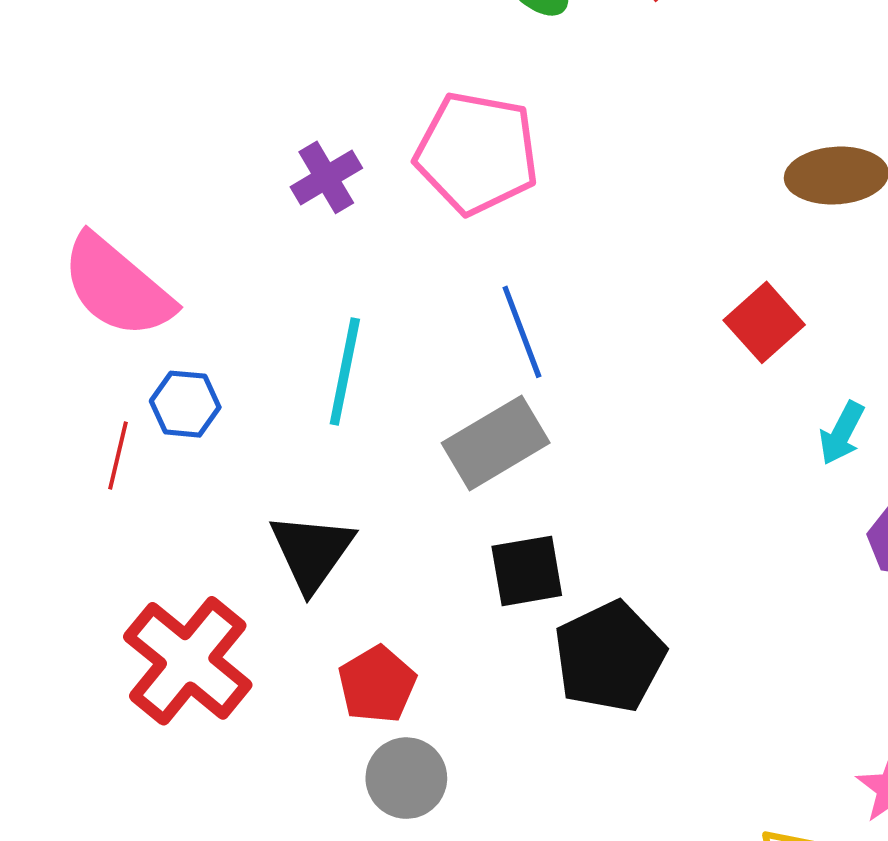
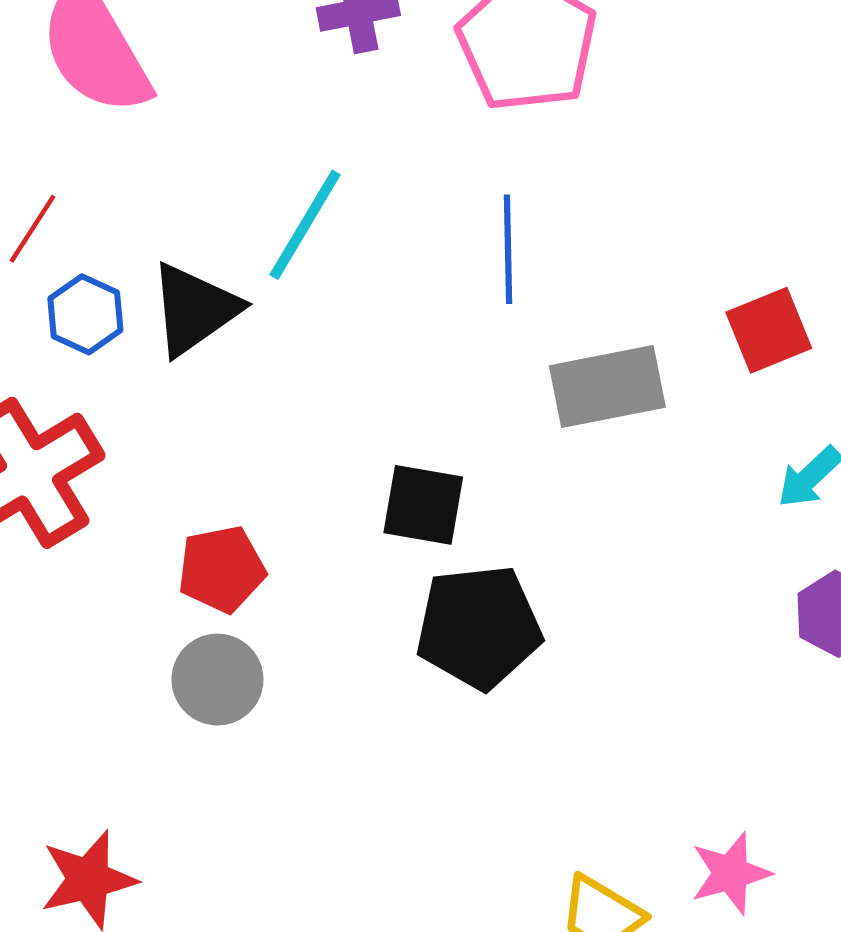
blue hexagon: (185, 404) -> (85, 314), moved
gray rectangle: (496, 443) -> (607, 387), moved
black triangle: (312, 552) -> (194, 309), moved

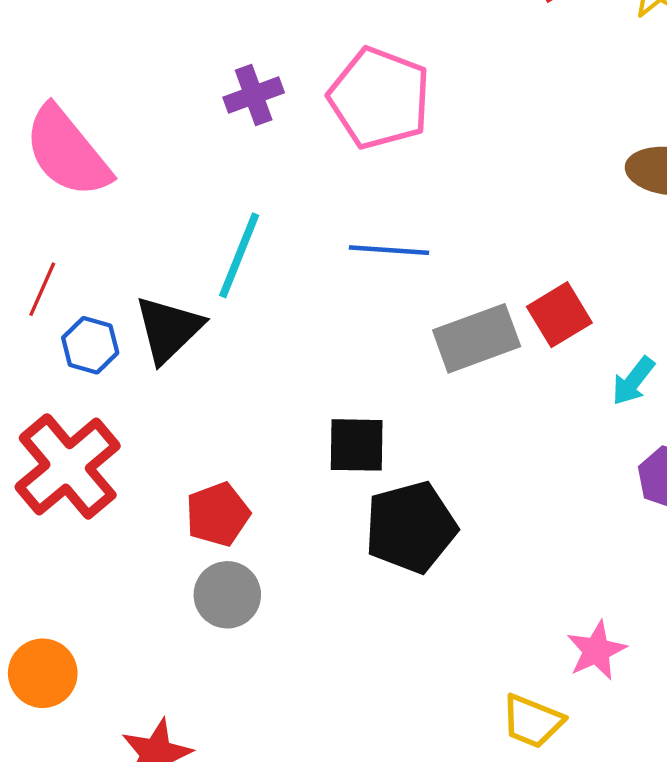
blue line: (508, 249) -> (389, 250), turned -76
red square: (769, 330) -> (559, 315), moved
pink star: (731, 873) -> (596, 651), moved

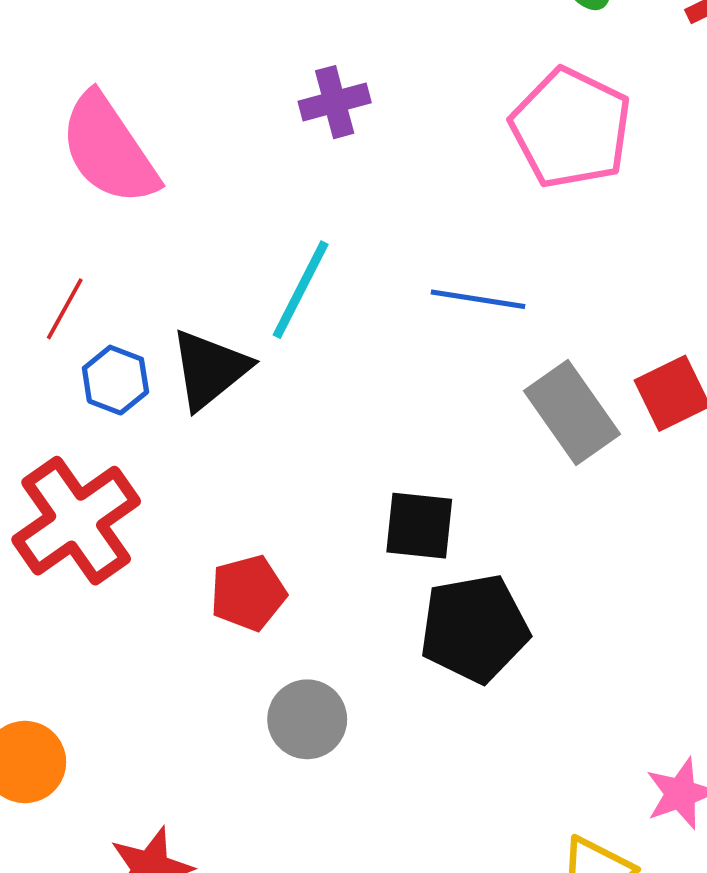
pink pentagon: (379, 98) -> (571, 128), moved
gray rectangle: (477, 338) -> (572, 413), turned 70
gray circle: (227, 595) -> (307, 719), moved

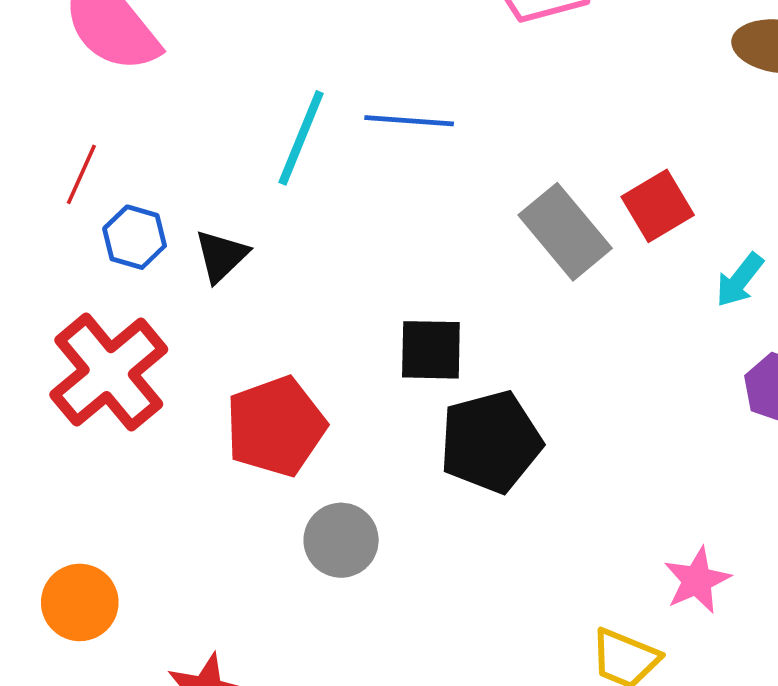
blue line: (478, 299) -> (409, 121), moved
black triangle: (210, 369) -> (221, 256), moved, size x0.7
red pentagon: (248, 593) -> (276, 426), size x1.4

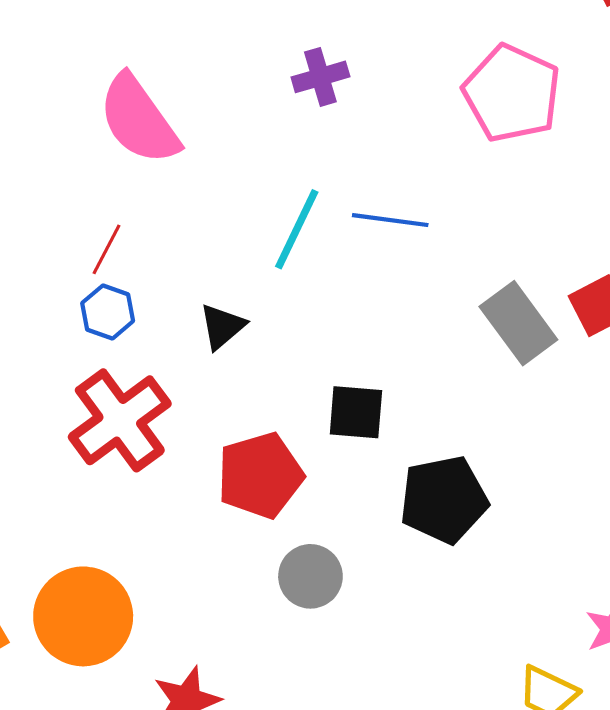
blue hexagon: (135, 237) -> (108, 312), moved
black square: (431, 350) -> (356, 412), moved
orange circle: (80, 602) -> (83, 616), size x1.5

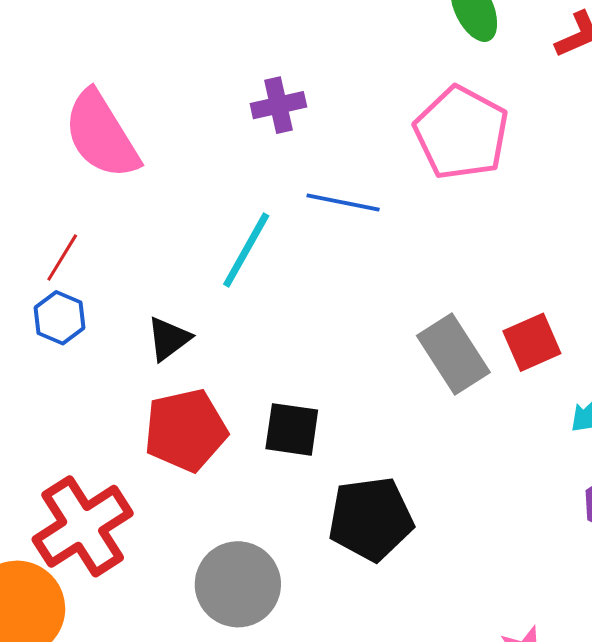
blue line: (390, 220) -> (343, 202), moved
red cross: (120, 420) -> (83, 526), moved
red pentagon: (260, 475) -> (186, 430), moved
gray circle: (310, 576) -> (238, 584), size x1.4

